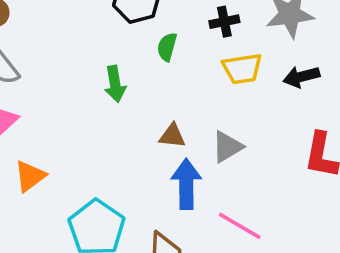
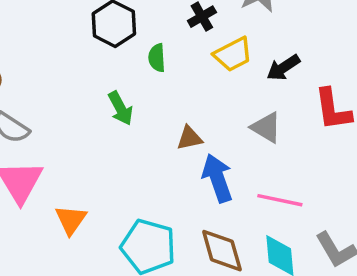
black arrow: (301, 77) -> (283, 68), moved
gray triangle: (227, 147) -> (266, 127), moved, turned -40

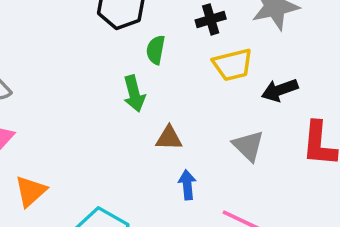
green arrow: (120, 108) -> (134, 94), moved
blue arrow: (217, 178) -> (187, 185), size x0.6

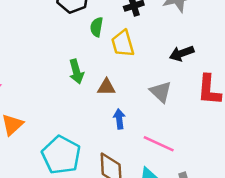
yellow trapezoid: (233, 65) -> (123, 44), moved, turned 88
green arrow: (134, 94) -> (76, 72), moved

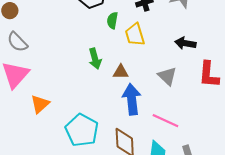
black arrow: (182, 53) -> (185, 43), turned 30
blue arrow: (119, 119) -> (132, 99), size x1.8

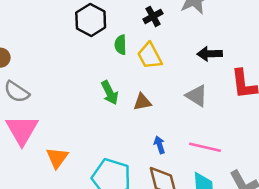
blue arrow: (132, 99) -> (159, 145), moved, size x0.5

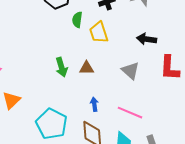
green arrow: (110, 93) -> (62, 67), moved

